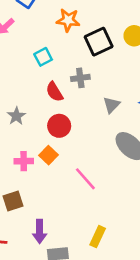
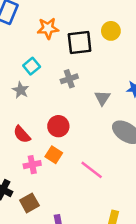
black square: (99, 42) -> (80, 43), turned 30
red semicircle: (54, 92) -> (22, 134), moved
gray star: (16, 116) -> (21, 90), moved

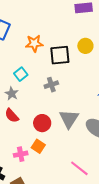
gray triangle: (102, 98) -> (69, 119), moved, size x1.5
red semicircle: (22, 134) -> (12, 116), moved
pink line: (92, 170) -> (79, 168), moved

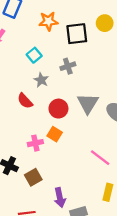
gray star: (12, 94) -> (41, 80), moved

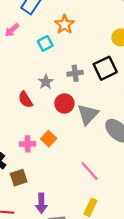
orange star: (48, 21) -> (65, 24), turned 30
black square: (77, 34) -> (105, 68), moved, turned -30
cyan square: (34, 55) -> (45, 43), moved
red circle: (58, 109) -> (64, 103), moved

